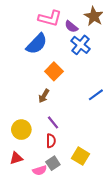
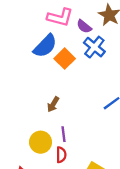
orange square: (54, 71) -> (65, 59), moved
purple line: (53, 122) -> (63, 134), turned 32
yellow circle: (21, 130) -> (41, 142), moved

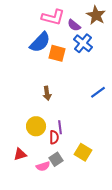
orange square: (65, 59) -> (57, 53), turned -30
brown arrow: (53, 104) -> (47, 93), turned -40
purple line: (63, 134) -> (60, 127), moved

